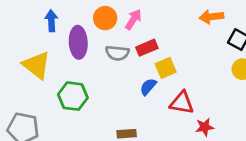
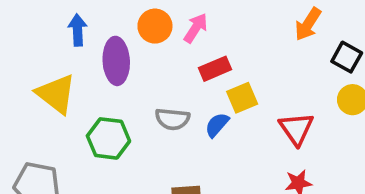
orange arrow: (211, 17) -> (308, 24), turned -50
gray semicircle: (117, 53) -> (172, 119), moved
red triangle: (182, 103) -> (296, 129), moved, turned 45

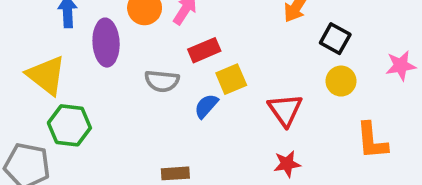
gray semicircle: (172, 119) -> (162, 81), moved
green hexagon: (108, 138) -> (69, 125), moved

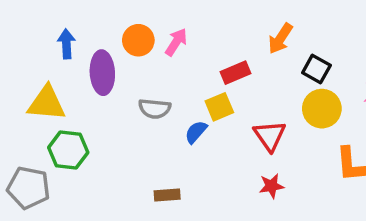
red rectangle: (204, 50) -> (236, 73), moved
yellow triangle: (46, 75) -> (47, 103), turned -33
yellow circle: (341, 81) -> (322, 109), size x1.4

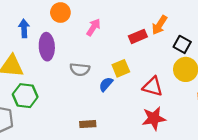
orange circle: (138, 40) -> (60, 13), moved
red rectangle: (236, 73) -> (138, 36), moved
red triangle: (270, 136) -> (153, 87), turned -40
red star: (271, 186) -> (154, 118), size x1.5

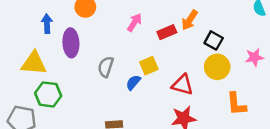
pink arrow: (93, 27) -> (134, 22), moved
gray semicircle: (80, 69) -> (106, 67), turned 102

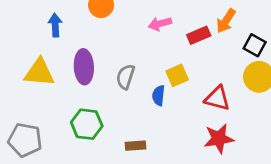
pink arrow: (134, 22) -> (160, 24), turned -138
purple ellipse: (71, 43) -> (84, 67), moved
blue semicircle: (133, 82) -> (158, 95), turned -35
green hexagon: (48, 94) -> (87, 124), moved

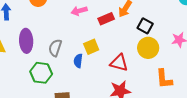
green hexagon: (87, 124) -> (41, 73), moved

